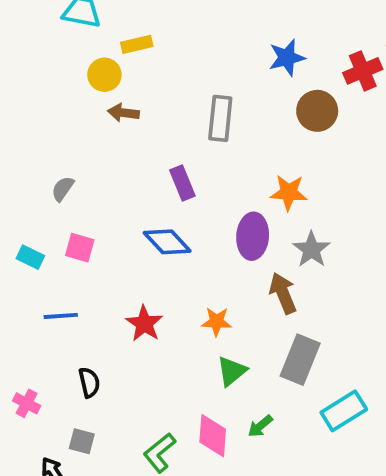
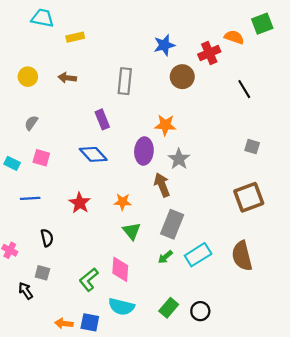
yellow circle: (104, 75) -> (28, 77), moved
green triangle: (232, 371) -> (132, 231), turned -30
green arrow: (260, 426) -> (165, 257), moved

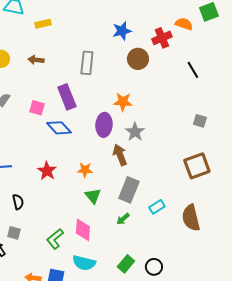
purple rectangle: (102, 119) -> (67, 97), size x1.4
pink square: (41, 158) -> (37, 108), moved
cyan rectangle: (198, 255) -> (157, 207), moved, size x0.7

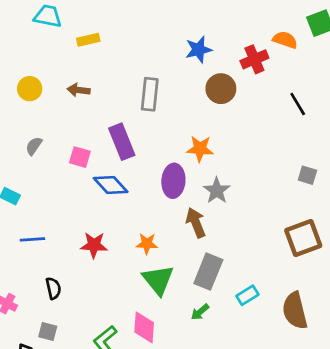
red star: (47, 171) -> (94, 245), turned -30
green triangle: (93, 196) -> (158, 280), size x1.4

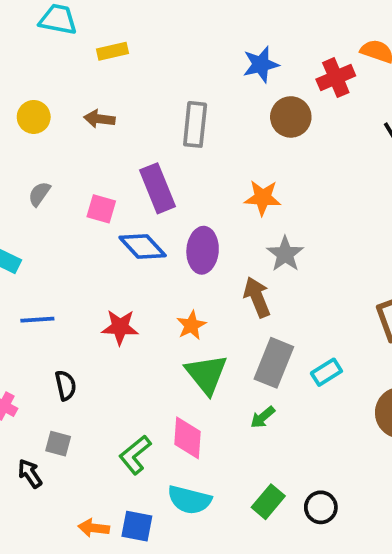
purple ellipse: (173, 181) -> (203, 250), moved
orange star: (147, 244) -> (191, 325), turned -30
cyan rectangle: (247, 295) -> (326, 372), moved

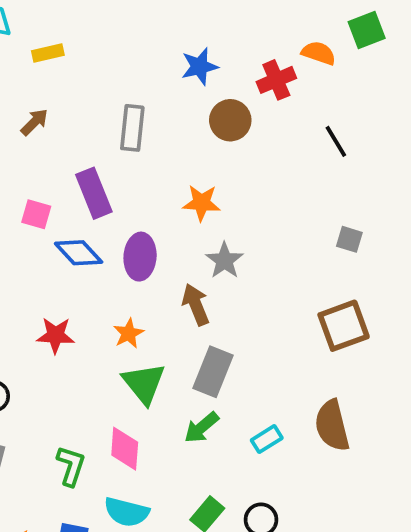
brown arrow: (99, 119) -> (34, 122), turned 128
cyan rectangle: (326, 372) -> (267, 439), moved
green arrow: (263, 417) -> (201, 428), size x1.4
green L-shape: (135, 455) -> (71, 466), turned 147

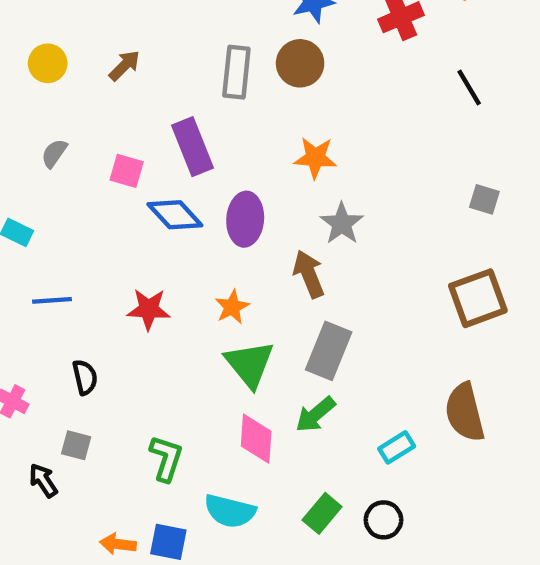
brown circle: (230, 120) -> (300, 63), moved
cyan rectangle: (267, 439) -> (397, 447), moved
pink diamond: (125, 449) -> (256, 439), moved

